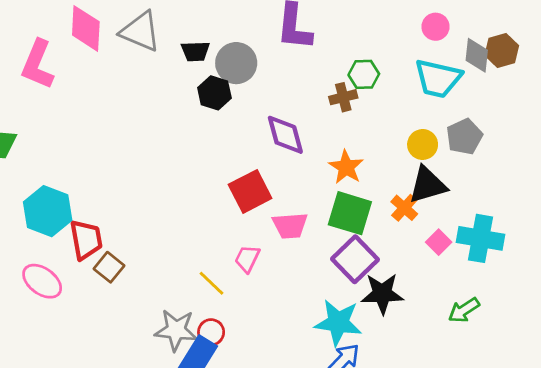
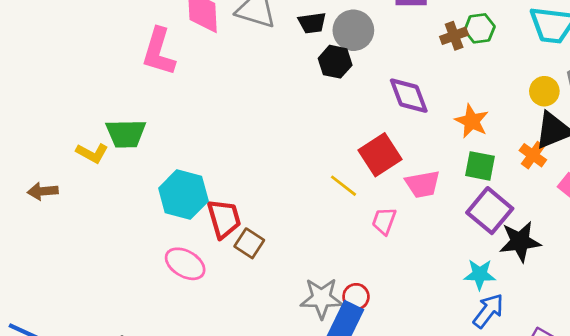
brown cross: (343, 97) -> (454, 36), moved
green square: (350, 213) -> (480, 166), size x0.7
yellow line: (211, 283) -> (344, 186), moved
cyan star: (338, 323) -> (480, 274), size x0.7

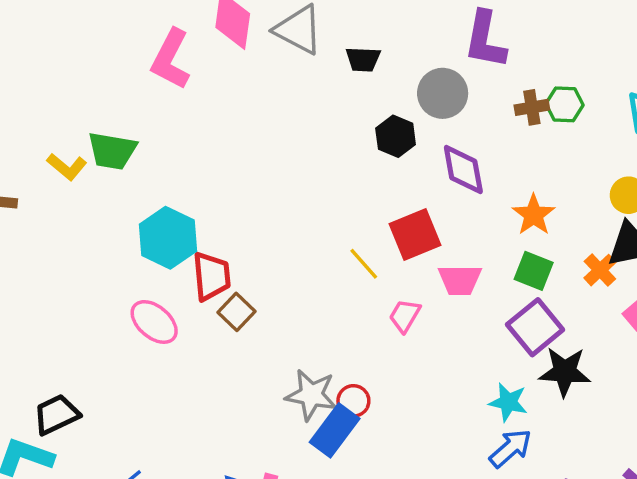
gray circle: (353, 30) -> (443, 93), moved
black hexagon: (335, 62) -> (396, 136), moved

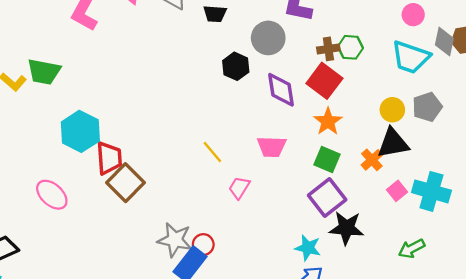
red square: (415, 235) -> (324, 81), moved, turned -32
pink trapezoid: (460, 280) -> (272, 147), moved
brown square: (236, 312) -> (126, 183), size x1.5
pink ellipse: (154, 322) -> (52, 195), moved

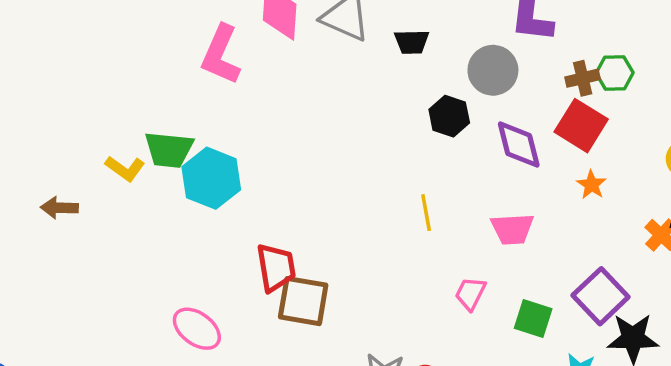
orange star: (328, 121) -> (592, 185), size x0.7
cyan hexagon: (80, 131) -> (211, 178), moved
yellow line: (212, 152) -> (426, 213), moved, turned 35
green square: (327, 159) -> (533, 318), moved
brown square: (126, 183) -> (303, 301), turned -30

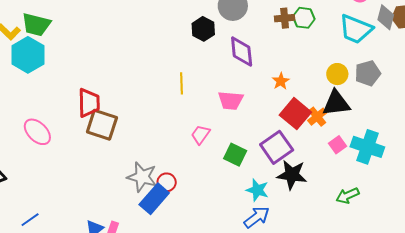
red square: (581, 126) -> (295, 114), moved
cyan hexagon: (211, 178) -> (28, 55), moved

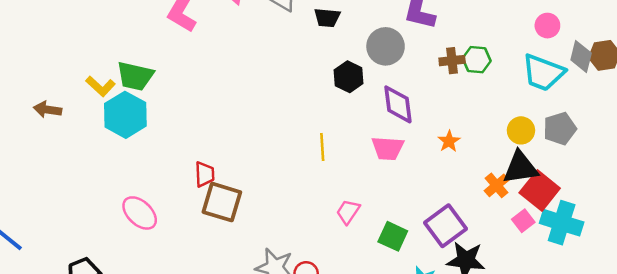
pink trapezoid: (231, 100) -> (388, 148), moved
red trapezoid: (89, 103) -> (205, 174), size x0.7
red square: (295, 114) -> (540, 191), moved

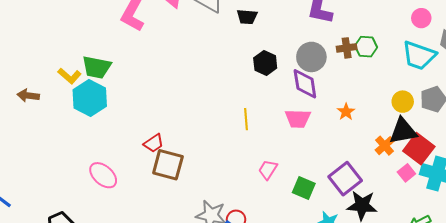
gray circle: (386, 46) -> (311, 57), moved
red trapezoid: (205, 174) -> (154, 143), turned 60

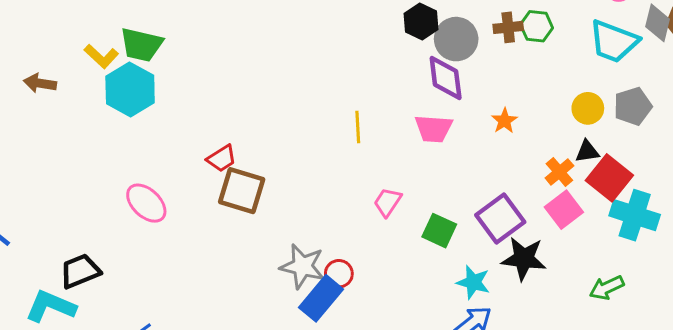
black hexagon: (265, 63) -> (421, 21), moved
black triangle: (403, 131) -> (587, 151), size x0.6
pink square: (406, 173) -> (564, 210), moved, size x1.4

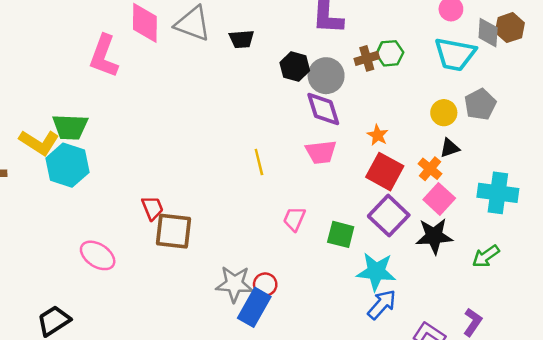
yellow L-shape: (101, 56) -> (39, 142), size x1.4
red trapezoid: (222, 158) -> (152, 208), turned -70
red square: (609, 178) -> (385, 172), moved
black star: (524, 259) -> (434, 236), moved
cyan star: (473, 282) -> (376, 272), size x1.4

